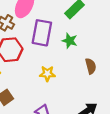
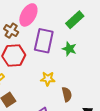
brown semicircle: (91, 66) -> (67, 94), moved

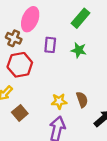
purple rectangle: (44, 41) -> (50, 45), size x0.6
yellow star: (48, 79) -> (59, 101), moved

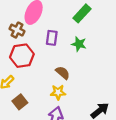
brown semicircle: (82, 100) -> (63, 73), moved, turned -32

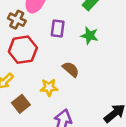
yellow star: (58, 92) -> (49, 87), moved

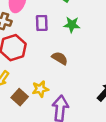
yellow star: (49, 87) -> (40, 89), moved

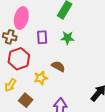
yellow star: (40, 89) -> (41, 78), moved

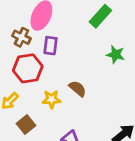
purple rectangle: (42, 37) -> (50, 46), moved
green star: (67, 38) -> (116, 55), moved

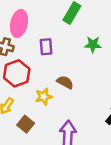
purple rectangle: (50, 46) -> (46, 47), moved

